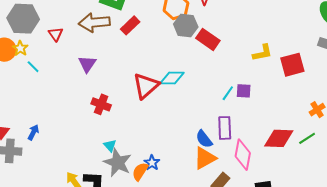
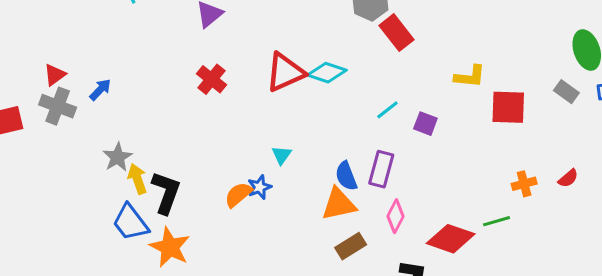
cyan line: (228, 93) -> (387, 110), moved
red diamond: (279, 138) -> (451, 239), moved
cyan triangle: (110, 146) -> (282, 155), moved
pink diamond: (243, 155) -> (395, 216), size x0.7
gray star: (118, 163) -> (118, 157), moved, size x0.7

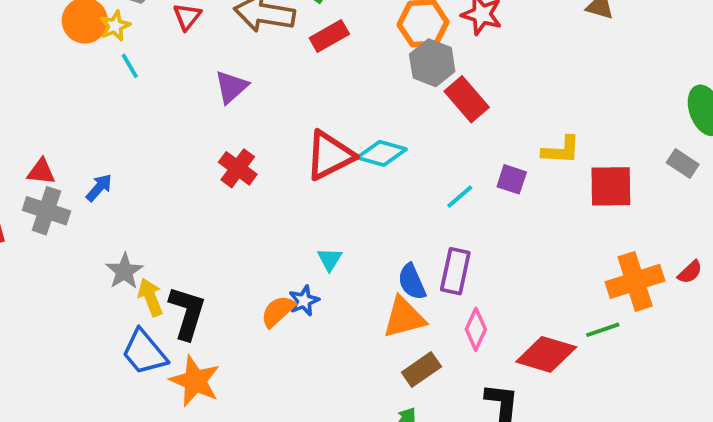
red triangle: (55, 75) -> (41, 172), turned 45
purple square: (425, 124) -> (512, 179), moved
orange cross: (524, 184) -> (635, 281), size x1.8

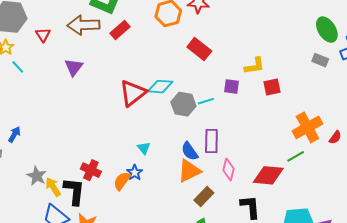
gray hexagon: (432, 63) -> (183, 104), moved
red cross: (238, 168) -> (91, 170), moved
red square: (611, 186) -> (272, 87), moved, size x0.7
cyan line: (460, 197) -> (206, 101), turned 35
red semicircle: (690, 272) -> (335, 137), moved

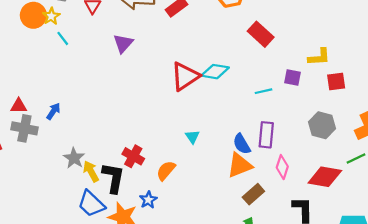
gray hexagon: (183, 104) -> (322, 125), moved
blue star: (135, 173) -> (148, 200), moved

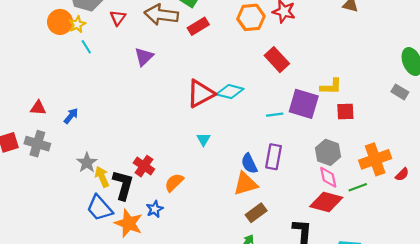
purple square: (292, 77) -> (304, 104), size x1.8
gray cross: (24, 128) -> (37, 144), moved
cyan triangle: (192, 137) -> (203, 139), moved
pink diamond: (282, 167) -> (328, 177), moved, turned -35

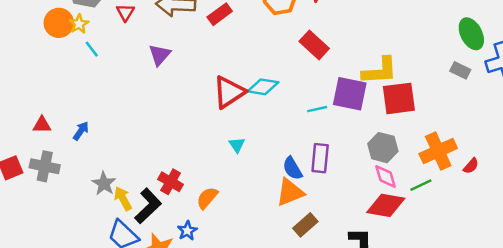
yellow L-shape: (331, 87) -> (380, 71), size x1.4
red square: (345, 112) -> (399, 98), size x1.6
black L-shape: (123, 185) -> (148, 206), turned 36

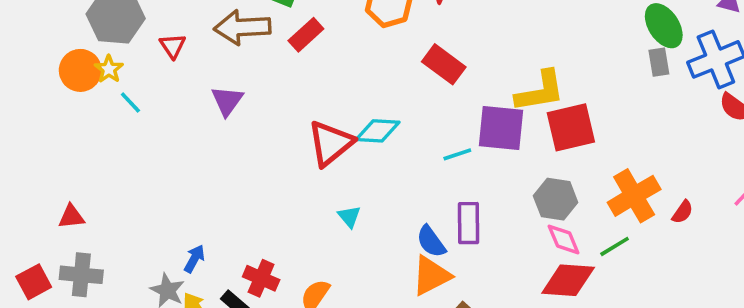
gray rectangle: (460, 70) -> (659, 62), moved, turned 60
blue arrow: (81, 131) -> (194, 259), moved

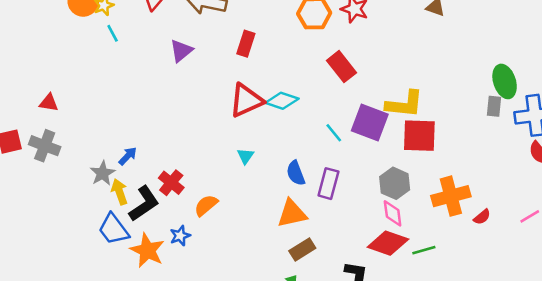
red rectangle: (306, 35) -> (246, 44), moved, turned -45
cyan line: (457, 154) -> (334, 133), turned 54
blue semicircle: (431, 242) -> (296, 173), moved
green line: (615, 246) -> (424, 250), moved

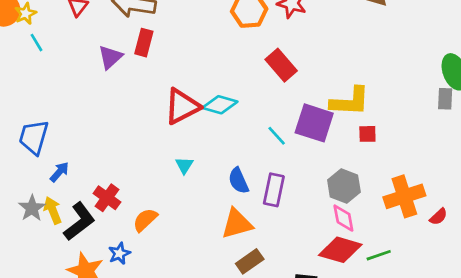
red rectangle: (246, 44) -> (144, 43), moved
red square: (419, 136) -> (367, 134), size x0.5
gray star: (103, 173) -> (32, 208), moved
blue trapezoid: (114, 229) -> (34, 137), moved, turned 56

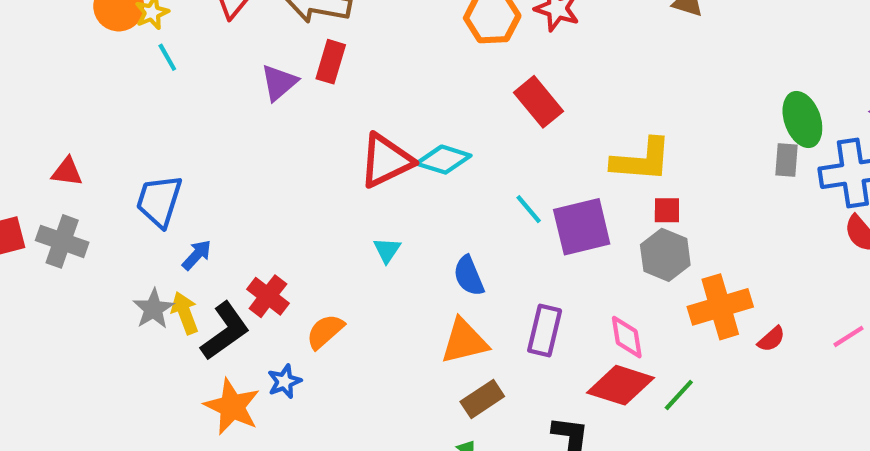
purple square: (314, 123) -> (582, 227), moved, turned -33
gray hexagon: (344, 186) -> (665, 255), moved
purple rectangle: (274, 190) -> (545, 331), moved
green line: (379, 255) -> (679, 395), turned -30

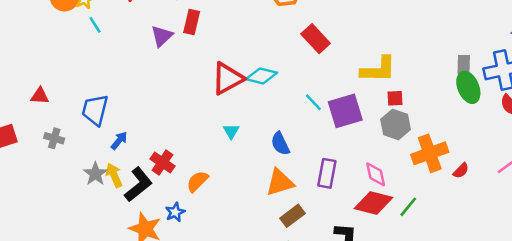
green ellipse: (802, 120) -> (468, 87), moved
gray cross: (62, 241) -> (54, 138), moved, size x0.7

